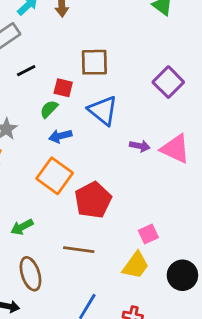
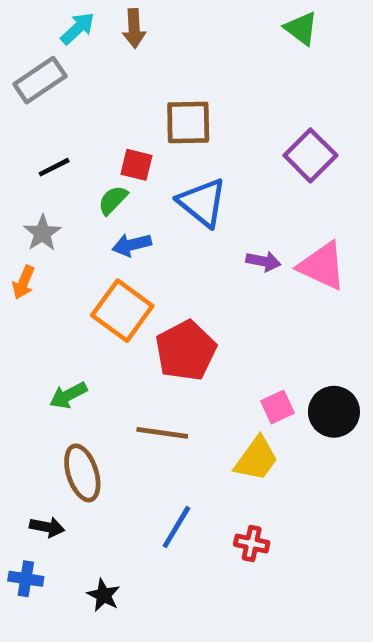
black line: (26, 71) -> (54, 167), moved
black circle: (182, 275) -> (334, 412), moved

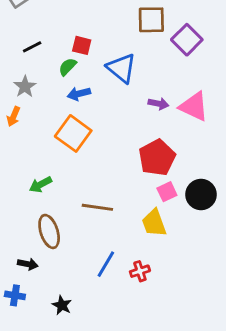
brown square: (188, 122) -> (151, 20), moved
red pentagon: (186, 351) -> (157, 158), moved
yellow trapezoid: (256, 459) -> (154, 223), turned 124
red cross: (252, 543) -> (140, 271), moved, turned -30

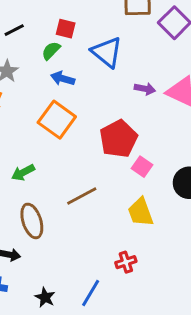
blue arrow: (79, 94) -> (63, 79), turned 30
red pentagon: (157, 158) -> (118, 139), moved
pink square: (167, 192) -> (142, 167), moved, turned -30
brown line: (97, 207) -> (82, 196), turned -36
blue line: (106, 264) -> (91, 293), moved

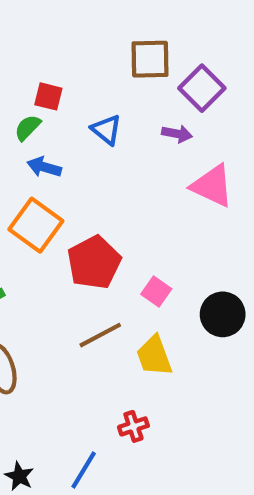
blue triangle: (107, 52) -> (106, 130), size x0.7
purple arrow: (145, 89) -> (177, 134), moved
red pentagon: (118, 139) -> (94, 262), moved
brown line: (82, 196) -> (100, 335), moved

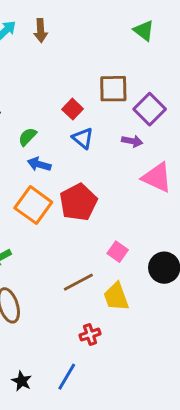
red square: (48, 96) -> (73, 109), moved, turned 30
red pentagon: (94, 262) -> (78, 202), moved
red cross: (133, 426) -> (90, 335), moved

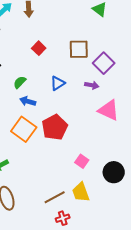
red square: (73, 109) -> (39, 48), moved
blue triangle: (83, 138) -> (58, 83), turned 49
brown line: (78, 282) -> (55, 197), moved

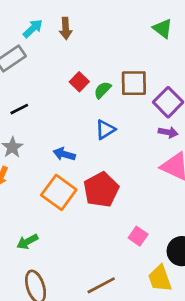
green semicircle: (20, 82) -> (103, 90), moved
purple arrow: (92, 85) -> (168, 132), moved
yellow trapezoid: (81, 192) -> (160, 278), moved

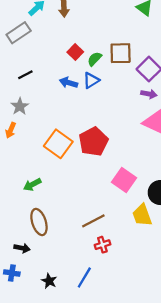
blue triangle: (105, 130) -> (91, 80), moved
blue arrow: (64, 154) -> (68, 83), moved
pink square: (138, 236) -> (124, 180), size x1.5

